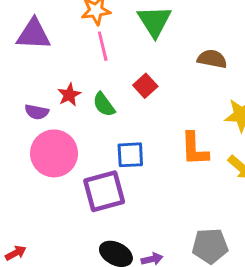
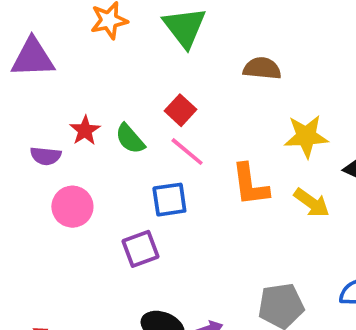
pink line: (103, 46) -> (187, 152), moved, turned -32
pink circle: (54, 153) -> (72, 207), size x0.7
purple square: (104, 191) -> (140, 249), size x0.7

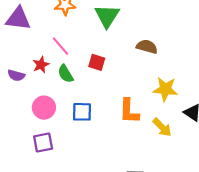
red square: (180, 110) -> (97, 62), turned -35
pink line: (187, 152) -> (61, 46), moved
pink circle: (72, 207) -> (44, 108), moved
purple square: (140, 249) -> (43, 142), moved

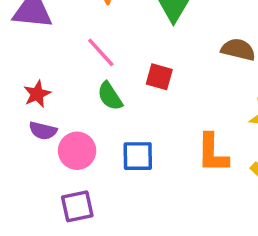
red star: (41, 65) -> (37, 94), moved
purple semicircle: (16, 75) -> (43, 131), moved

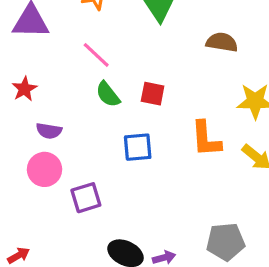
red square: (159, 77) -> (153, 94), moved
red star: (37, 94) -> (24, 89), moved
pink circle: (77, 151) -> (45, 169), moved

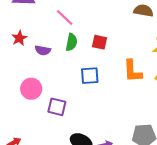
green semicircle: (108, 94) -> (72, 42), turned -132
purple semicircle: (49, 131) -> (43, 50), moved
purple square: (86, 198) -> (57, 107), turned 30

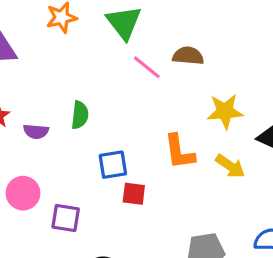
pink line: (65, 17) -> (147, 67), moved
red square: (100, 42) -> (134, 194), moved

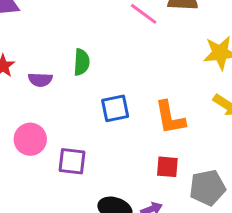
orange L-shape: (179, 152) -> (170, 118), moved
red square: (134, 194) -> (167, 167), moved

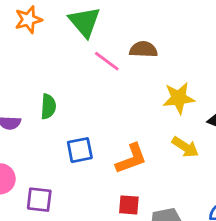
orange L-shape: (170, 118) -> (131, 159), turned -100

